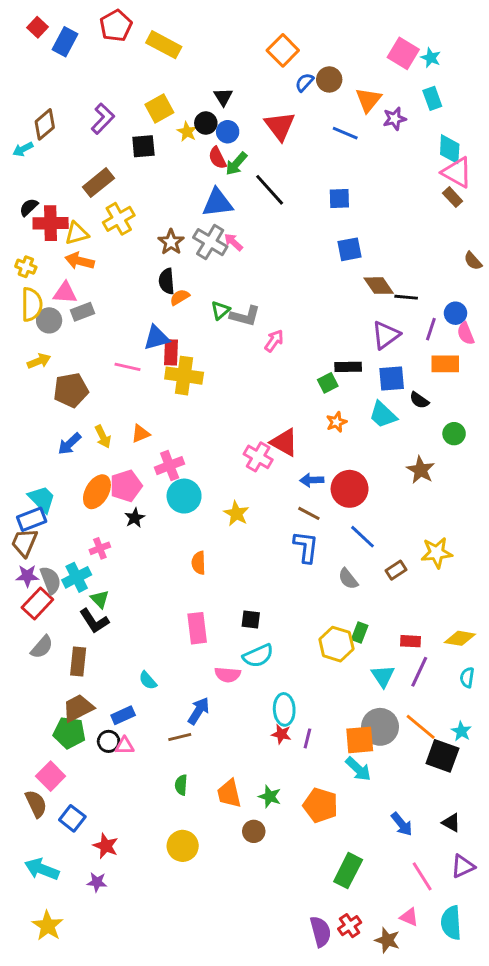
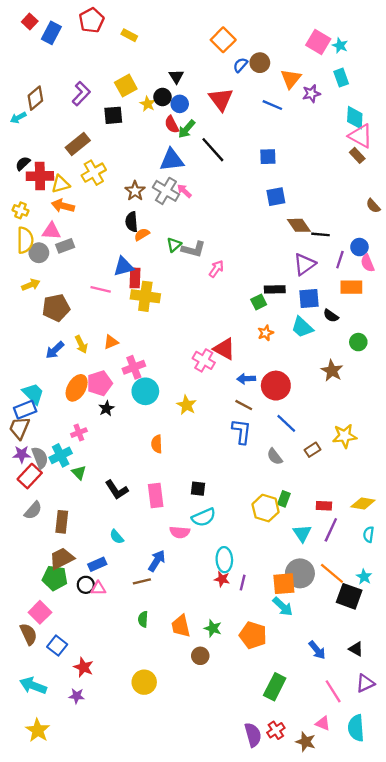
yellow rectangle: (164, 45) -> (129, 35), size x0.6
black L-shape: (94, 621) -> (117, 490), moved
yellow circle: (183, 846) -> (144, 682), moved

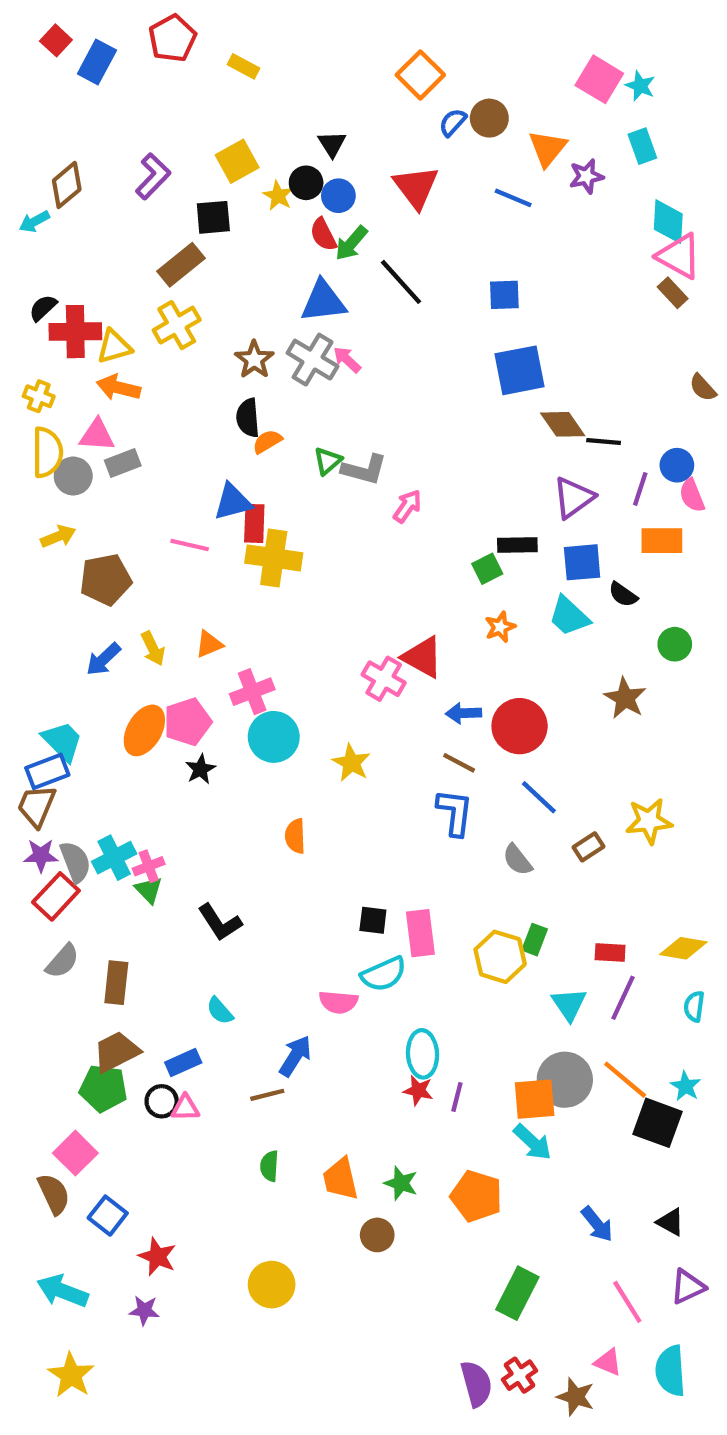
brown rectangle: (78, 144) -> (181, 265), moved
blue square: (276, 197) -> (520, 370), size x1.4
pink cross: (79, 433) -> (149, 866), moved
pink rectangle: (156, 496) -> (420, 933), moved

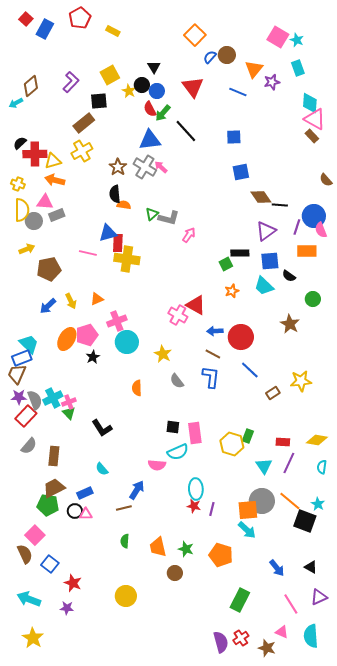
blue square: (520, 370) -> (241, 172), size x0.7
orange semicircle: (267, 442) -> (124, 205), turned 40
blue circle: (677, 465) -> (314, 216), size x1.5
gray semicircle: (517, 860) -> (177, 381), moved

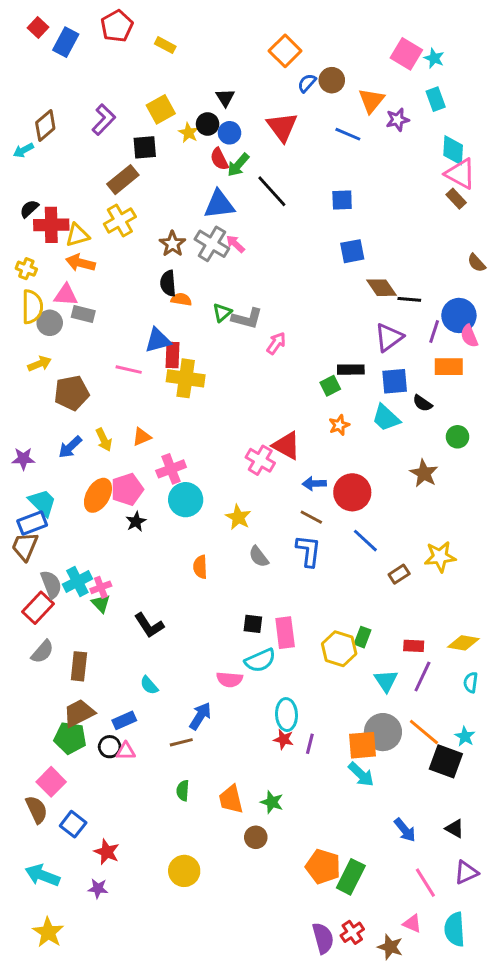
gray rectangle: (57, 215) -> (83, 314), turned 35
purple star: (19, 397) -> (23, 459), moved
orange pentagon: (221, 555) -> (323, 867), moved

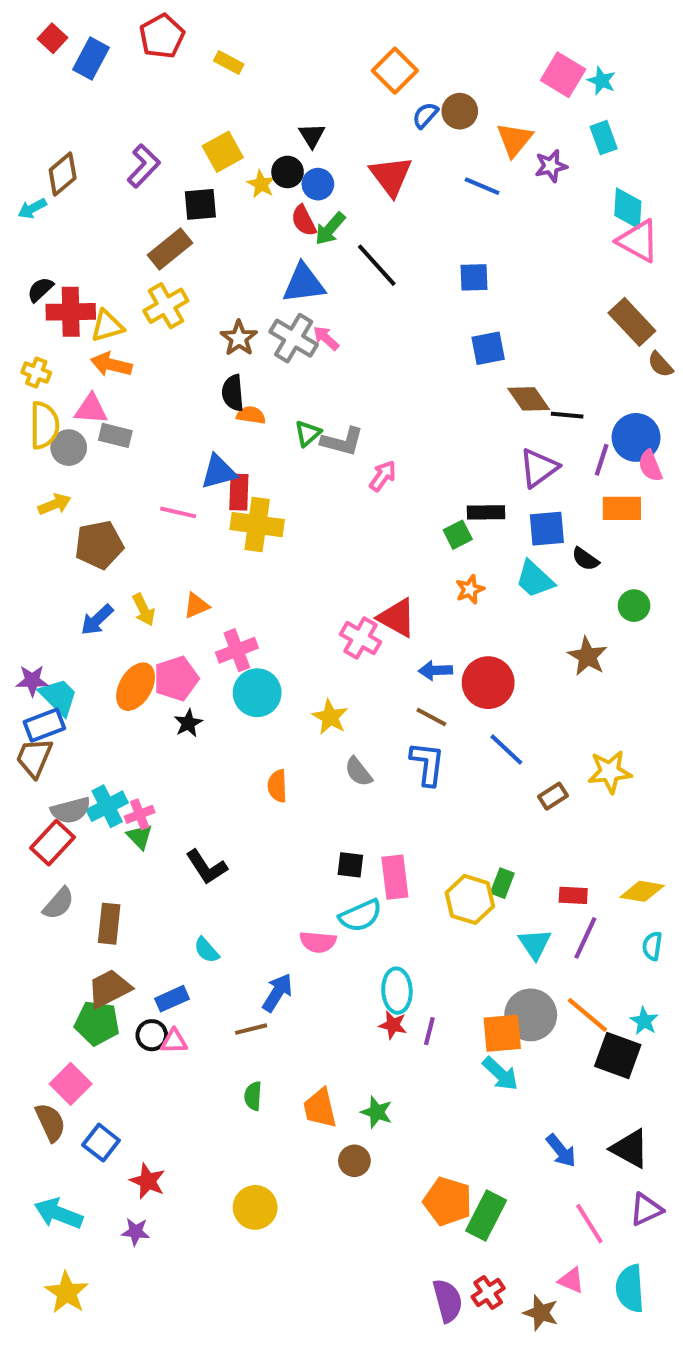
brown rectangle: (456, 199) -> (632, 322), moved, size x1.6
purple star: (23, 459) -> (32, 681), moved
gray semicircle: (51, 584) -> (71, 810), turned 96
black triangle: (455, 829) -> (630, 1149), size x1.5

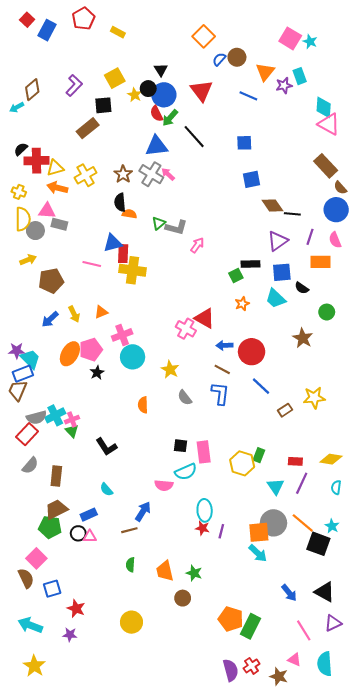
cyan rectangle: (604, 138) -> (300, 76), moved
blue circle: (318, 184) -> (164, 95), size x1.5
yellow cross: (166, 306) -> (86, 175), moved
blue circle: (636, 437) -> (336, 210), moved
blue square: (101, 1143) -> (52, 589), turned 36

